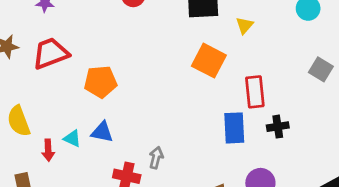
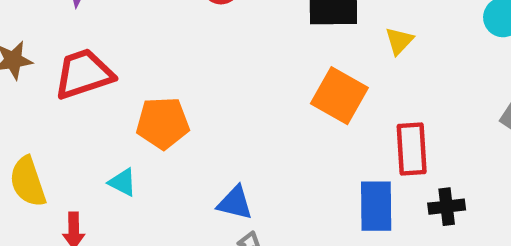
blue triangle: (102, 132) -> (235, 203), moved
cyan triangle: (72, 138) -> (123, 182), moved

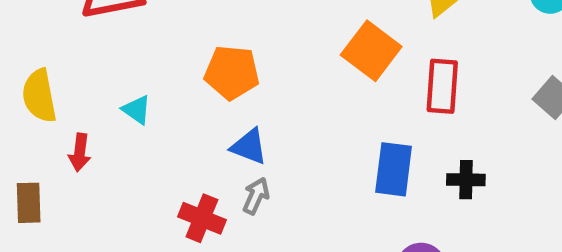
orange pentagon: (163, 123) -> (232, 72), moved
red rectangle: (412, 149) -> (442, 86), moved

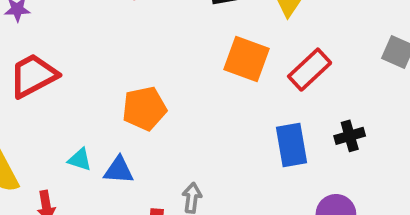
red rectangle: (442, 86) -> (310, 70), turned 60
blue triangle: (249, 146) -> (119, 170), moved

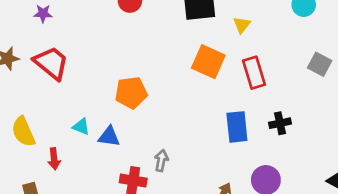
red rectangle: (310, 70) -> (254, 73), turned -68
red trapezoid: (33, 76) -> (51, 63), turned 63

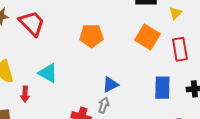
orange pentagon: (131, 93) -> (91, 36), moved
cyan triangle: (81, 127) -> (48, 73), size x1.5
blue triangle: (109, 137) -> (110, 85), moved, turned -42

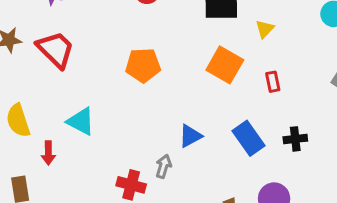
red rectangle: (180, 49) -> (273, 82), size x0.6
blue triangle: (110, 85) -> (190, 136), moved
blue rectangle: (162, 88) -> (249, 138), turned -35

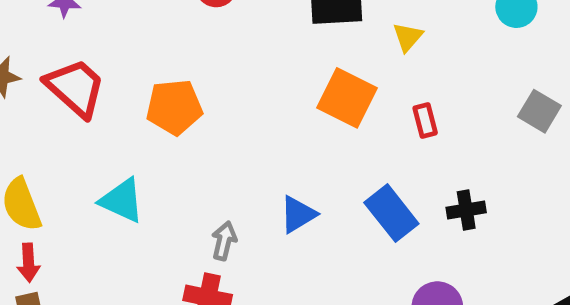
orange pentagon: (143, 65) -> (174, 107), moved
red arrow: (48, 153) -> (29, 263), moved
gray arrow: (164, 166) -> (224, 241), moved

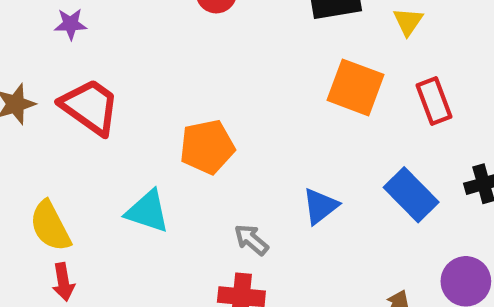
orange pentagon: (174, 107) -> (207, 147), moved
red rectangle: (425, 120) -> (434, 101), size x1.4
gray arrow: (224, 241) -> (251, 240), turned -57

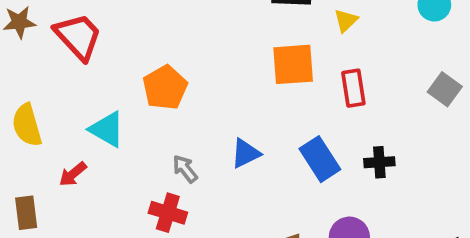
orange square: (356, 87) -> (293, 64), turned -36
orange pentagon: (207, 147) -> (165, 88), turned -30
red arrow: (63, 282) -> (73, 174), moved, turned 48

